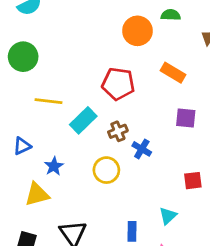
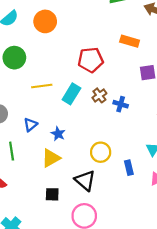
orange circle: (137, 31) -> (45, 21), moved
yellow circle: (106, 170) -> (101, 152), moved

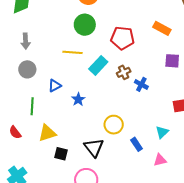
green circle: (14, 58) -> (85, 25), moved
yellow triangle: (51, 158) -> (47, 133), moved
blue rectangle: (129, 168) -> (137, 144), turned -32

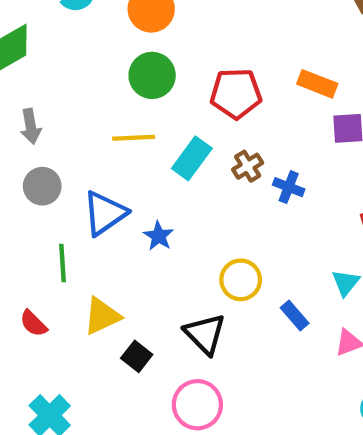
orange rectangle: (162, 28) -> (317, 84), moved
blue triangle: (55, 86) -> (105, 213), size x1.6
black square: (61, 154) -> (137, 356), turned 32

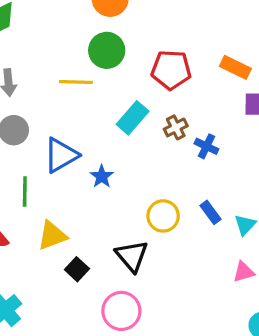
yellow line: (134, 138) -> (76, 82), moved
blue rectangle: (295, 316) -> (211, 212), moved

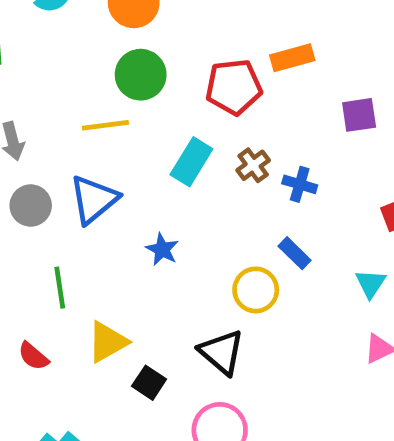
orange rectangle: (235, 67) -> (292, 58), moved, turned -32
blue triangle: (61, 155) -> (94, 199), moved
blue rectangle: (211, 212) -> (295, 253), moved

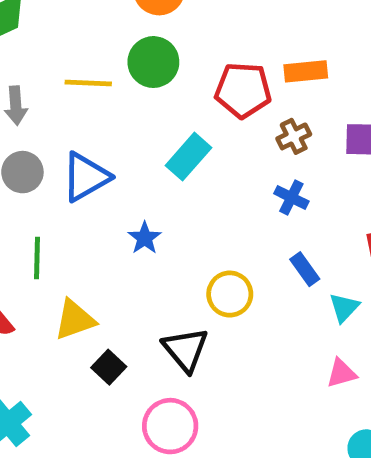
yellow line: (105, 125) -> (88, 83), moved
brown cross: (253, 165) -> (294, 136), moved
blue rectangle: (295, 253) -> (305, 269), moved

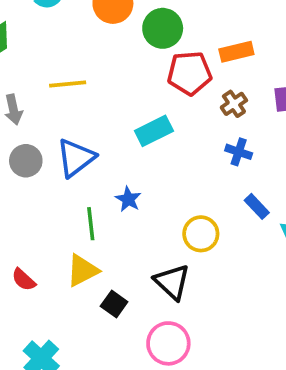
green circle: (153, 62) -> (163, 28), moved
cyan rectangle: (189, 157) -> (154, 131), turned 30
green line: (37, 258) -> (91, 224), moved

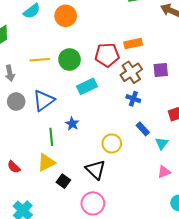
green circle: (163, 28) -> (69, 60), moved
brown cross: (234, 104) -> (131, 72), size x1.5

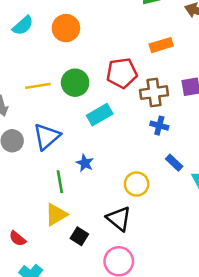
orange rectangle: (133, 44) -> (161, 45), moved
brown cross: (131, 72) -> (154, 93), turned 30
red semicircle: (14, 167) -> (18, 239), moved

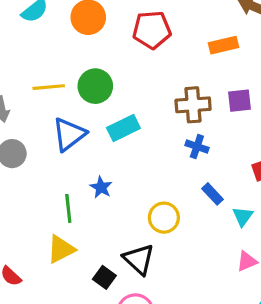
orange rectangle: (161, 45) -> (224, 45), moved
red pentagon: (122, 73) -> (152, 30), moved
blue triangle: (47, 137) -> (69, 134), moved
black square: (79, 236) -> (104, 277), moved

